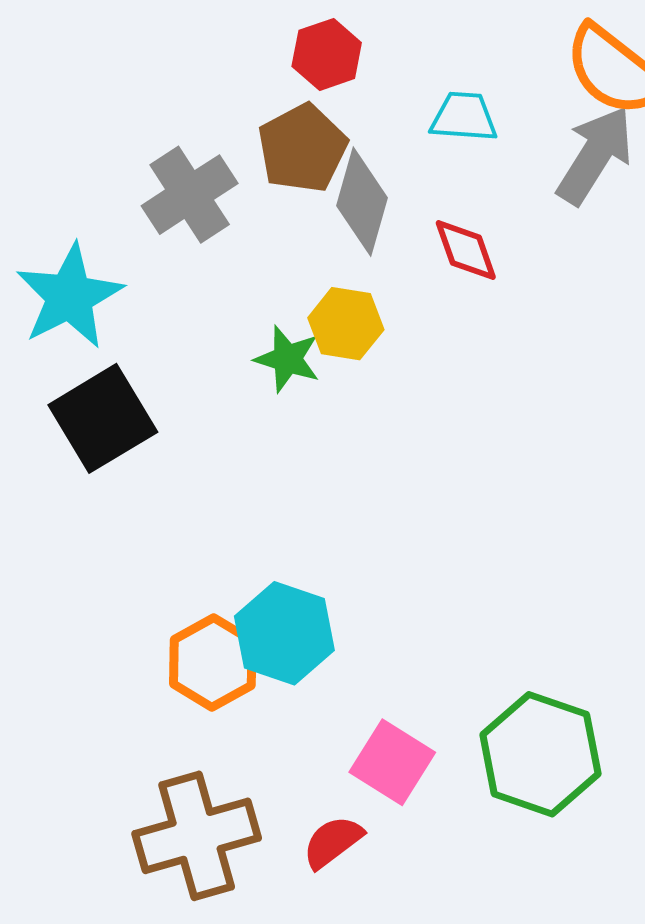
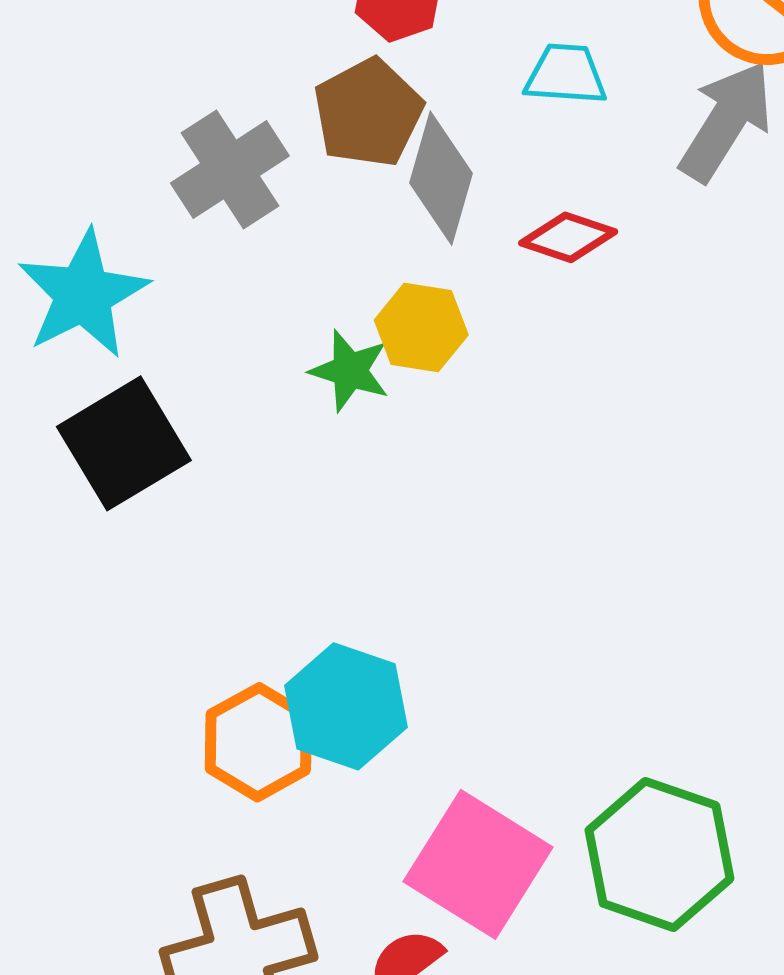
red diamond: (466, 250) -> (568, 237), turned -52
pink square: (392, 762) -> (478, 864), size x1.4

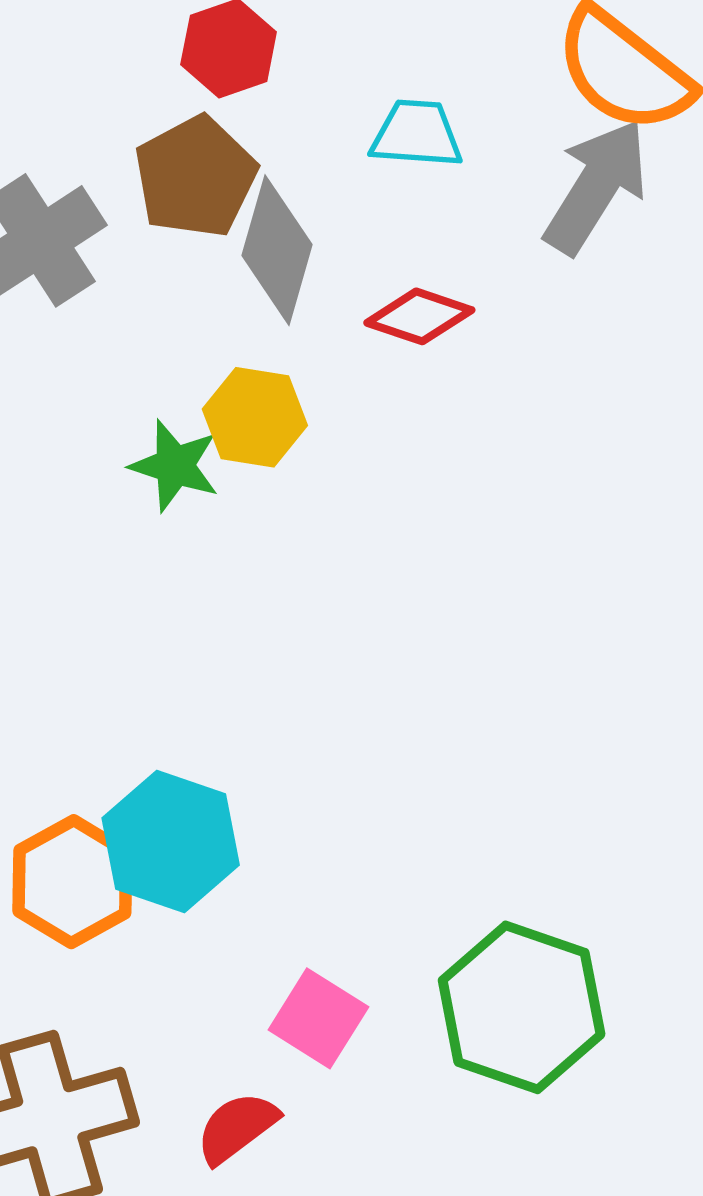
pink square: (478, 864) -> (318, 1018), size x0.6

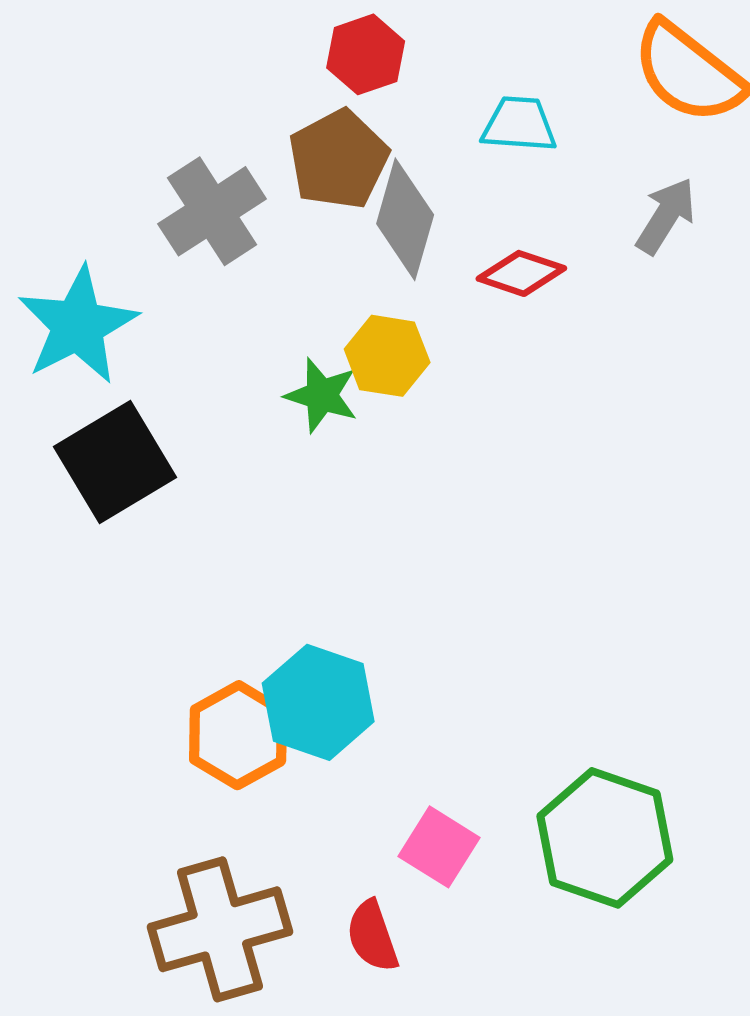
gray arrow: (596, 187) -> (666, 216), moved, size x0.7
red semicircle: (237, 1128) -> (372, 936), turned -72

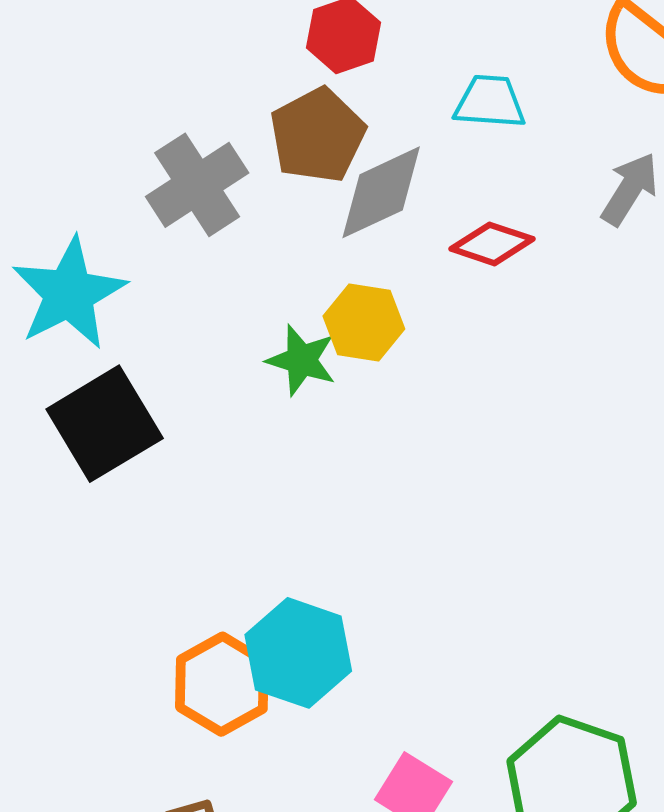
gray diamond: (405, 219) -> (381, 192), turned 49

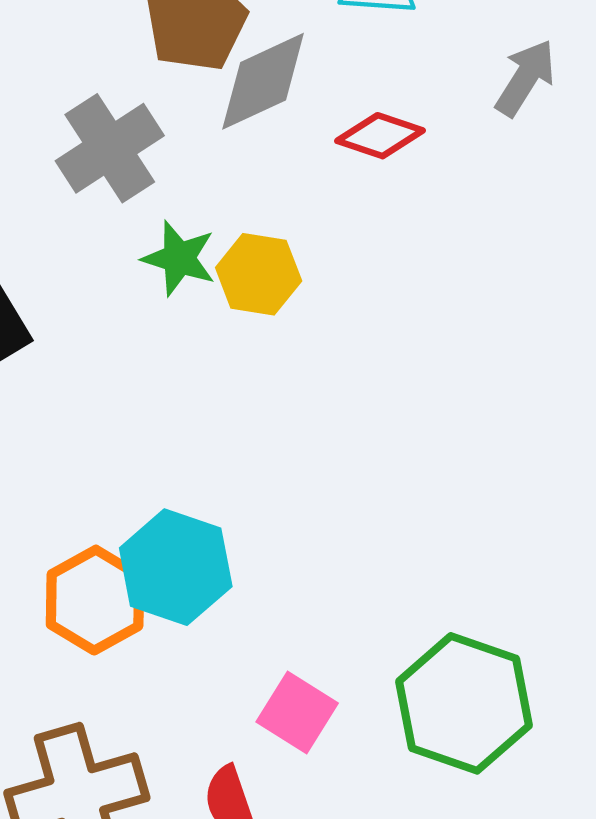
gray cross: (197, 185) -> (110, 148), moved
yellow hexagon: (364, 323) -> (259, 274), moved

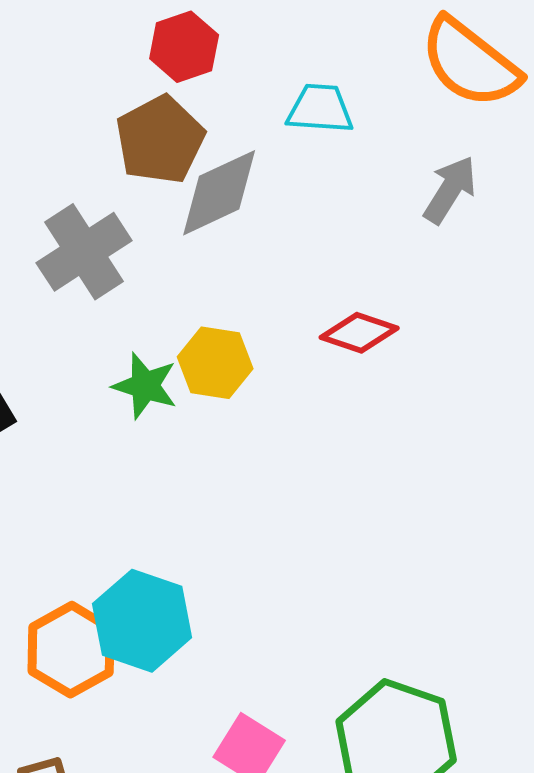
red diamond: (380, 136) -> (359, 333), moved
green star: (179, 258) -> (145, 386), moved

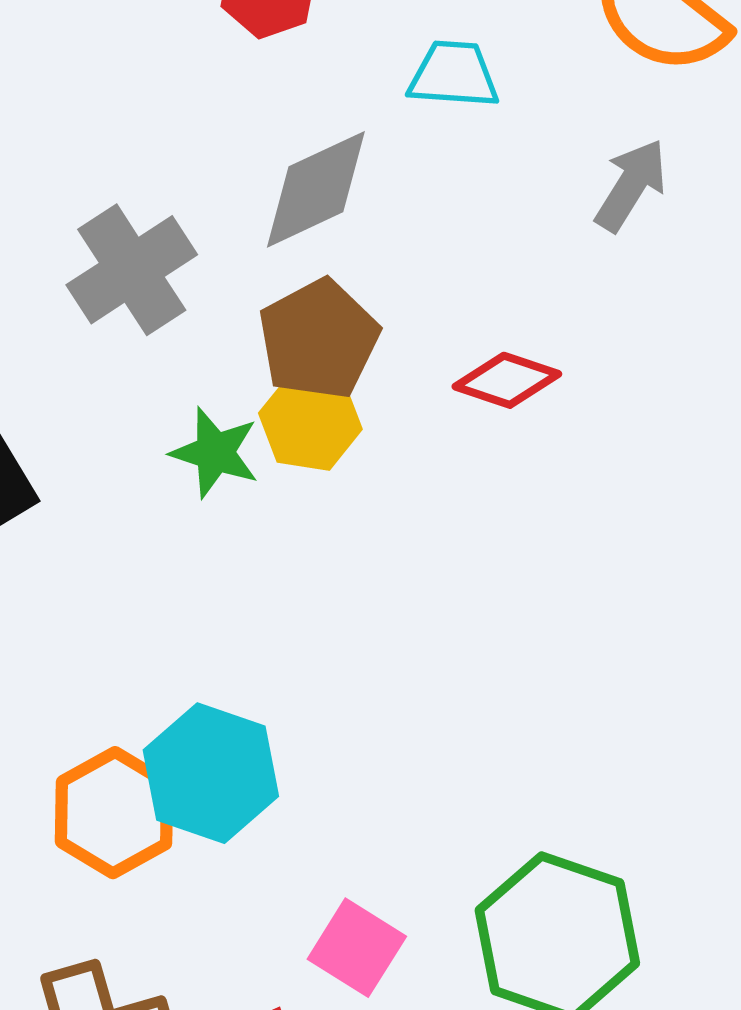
brown pentagon: (160, 140) -> (319, 339), moved

